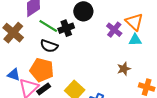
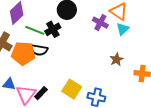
cyan triangle: (135, 40) -> (123, 29), turned -32
orange pentagon: (42, 70) -> (23, 53), moved

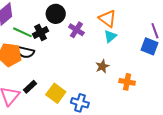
purple cross: (100, 23) -> (76, 30), moved
black rectangle: (41, 93) -> (30, 87), moved

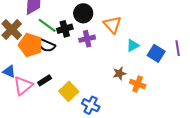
orange triangle: (107, 19) -> (112, 25), moved
purple cross: (76, 30) -> (87, 39), moved, turned 35
blue square: (150, 46) -> (156, 53), moved
orange cross: (127, 82) -> (138, 84), moved

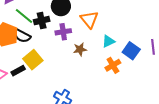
brown star: (119, 73) -> (80, 49), moved
orange cross: (138, 84) -> (113, 65), moved, turned 35
yellow square: (69, 91) -> (33, 60), moved

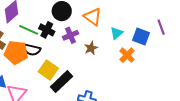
black cross: (42, 21) -> (47, 30), turned -35
black rectangle: (18, 71) -> (62, 82), moved, size x1.6

